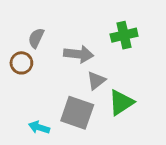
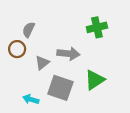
gray arrow: (79, 54) -> (68, 54), moved
gray triangle: (96, 81) -> (42, 63), moved

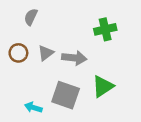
gray semicircle: (28, 30) -> (31, 17), moved
gray triangle: (42, 63) -> (46, 53), moved

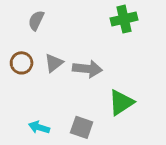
green cross: (105, 29) -> (124, 19), moved
gray square: (66, 95) -> (82, 127), moved, size x0.7

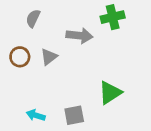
gray arrow: (87, 69) -> (79, 36), moved
gray square: (82, 127) -> (74, 115), turned -30

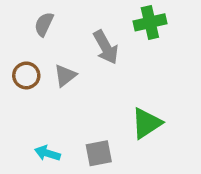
gray arrow: (79, 36) -> (106, 47), turned 55

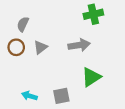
gray semicircle: (44, 24) -> (23, 24), moved
gray arrow: (106, 47) -> (79, 45), moved, turned -70

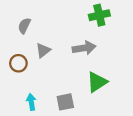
brown circle: (16, 47) -> (18, 63), moved
cyan arrow: (29, 96) -> (31, 102), turned 64

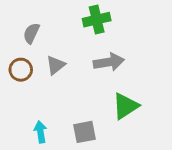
green cross: (99, 15) -> (97, 20), moved
brown circle: (18, 63) -> (21, 70), moved

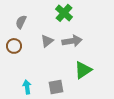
green cross: (97, 20) -> (64, 13), turned -36
gray triangle: (56, 65) -> (47, 41), moved

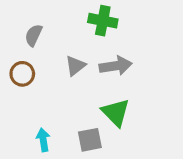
green cross: (64, 13) -> (103, 21), turned -30
green triangle: (83, 70) -> (116, 112), moved, turned -42

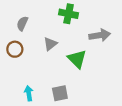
gray arrow: (116, 66) -> (100, 35), moved
green triangle: (116, 112) -> (77, 59), moved

